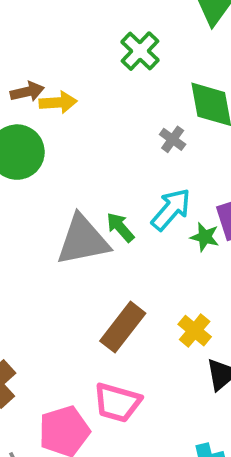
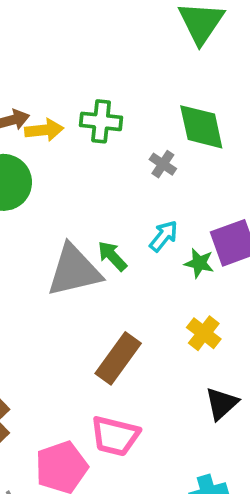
green cross: (140, 51) -> (101, 121), moved, turned -36
cyan arrow: (171, 209) -> (164, 236), size x0.7
yellow cross: (195, 331) -> (204, 333), moved

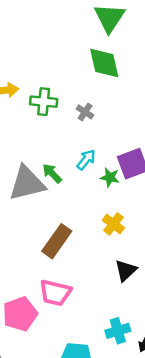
green cross: (101, 121) -> (44, 102), moved
green diamond: (201, 127) -> (104, 63), moved

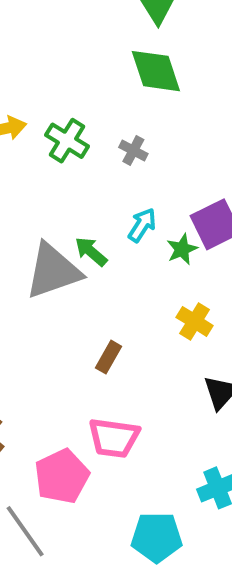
green cross: (44, 102) -> (67, 141), turned 32
green star: (110, 177) -> (182, 249), turned -30
brown rectangle: (57, 241) -> (109, 357), size x0.6

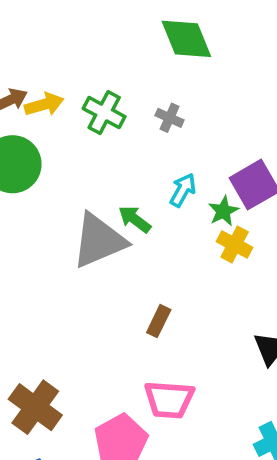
yellow cross: (195, 321) -> (235, 244), moved

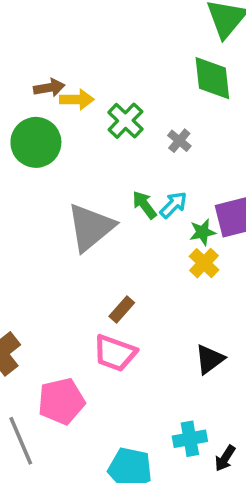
green arrow: (135, 219) -> (144, 205), moved
gray triangle: (99, 241) -> (91, 227), turned -32
pink trapezoid: (169, 400) -> (115, 353), moved

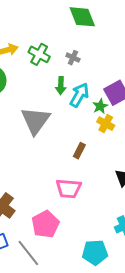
green arrow: (144, 205) -> (61, 86), moved, turned -126
cyan arrow: (173, 205) -> (79, 95), size x1.4
brown rectangle: (122, 310) -> (79, 151), moved

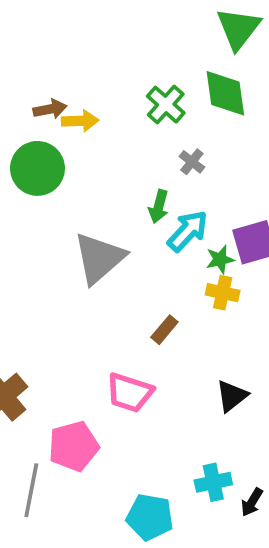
green cross: (39, 54) -> (166, 105), moved
yellow cross: (106, 124) -> (223, 293), turned -30
gray line: (28, 253) -> (31, 490), turned 36

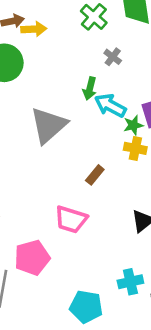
cyan arrow: (188, 231) -> (110, 105), turned -104

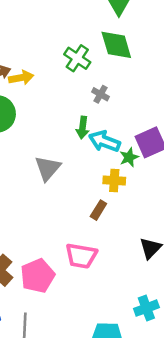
gray triangle: (48, 125) -> (48, 168), size x0.7
yellow cross: (135, 148) -> (114, 181), moved
pink pentagon: (32, 258) -> (38, 276), moved

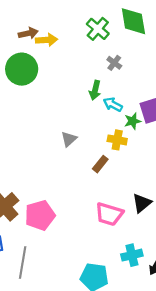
cyan arrow: (104, 141) -> (113, 104), size x0.7
gray triangle: (48, 168) -> (69, 139), moved, size x0.7
pink trapezoid: (81, 256) -> (109, 214), moved

